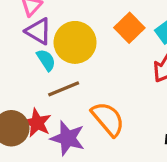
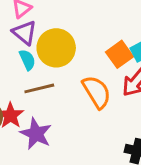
orange square: (129, 28) -> (119, 54), moved
orange semicircle: (108, 119) -> (97, 92), moved

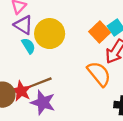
brown line: (39, 88) -> (40, 83), moved
orange semicircle: (97, 92) -> (99, 74), moved

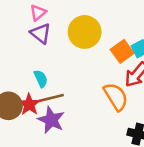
yellow circle: (50, 34) -> (85, 32), moved
cyan semicircle: (28, 46) -> (41, 79), moved

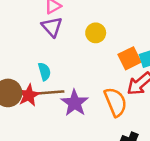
yellow circle: (85, 32) -> (96, 33), size x0.6
purple star: (51, 120) -> (75, 103), moved

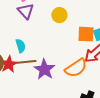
orange square: (129, 58) -> (86, 34), turned 30
orange semicircle: (116, 102) -> (76, 68), turned 80

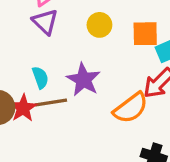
orange square: (86, 34) -> (145, 34), moved
purple star: (44, 69) -> (83, 80), moved

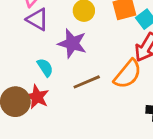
purple star: (83, 80) -> (72, 43), moved
brown line: (51, 102) -> (87, 82), moved

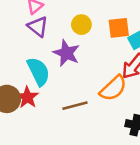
cyan semicircle: (45, 67) -> (38, 71), size x1.6
brown line: (87, 82) -> (75, 106), moved

